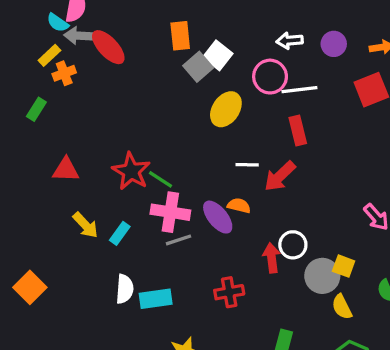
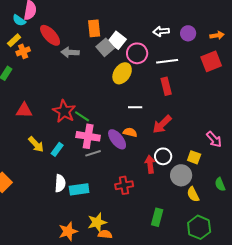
gray arrow: (79, 36) -> (70, 52), moved
pink circle: (270, 77) -> (137, 53), moved
red arrow: (280, 176) -> (162, 124), moved
yellow square: (344, 266) -> (194, 157), moved

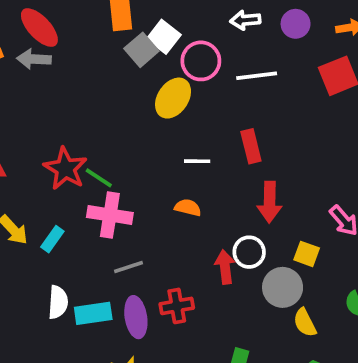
gray arrow: (70, 52) -> (34, 59), moved
red rectangle: (166, 86) -> (251, 146), moved
red arrow: (162, 124) -> (270, 202), moved, turned -45
purple ellipse: (117, 139) -> (136, 317), moved, turned 30
gray line: (93, 153) -> (128, 267), moved

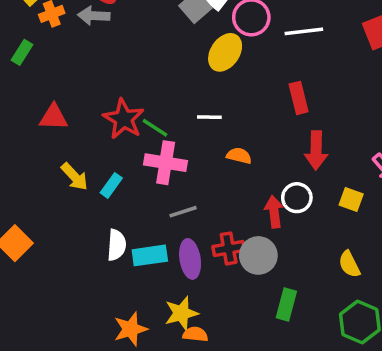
white line: (197, 161) -> (209, 117), moved
gray circle: (283, 287) -> (258, 255), moved

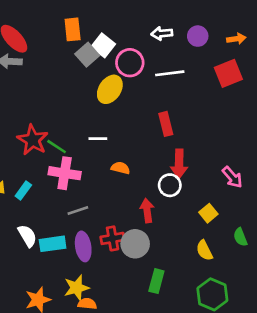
white circle: (297, 198) -> (170, 185), moved
yellow square: (351, 199) -> (208, 213), moved, turned 30
white semicircle: (117, 245) -> (27, 236), turned -35

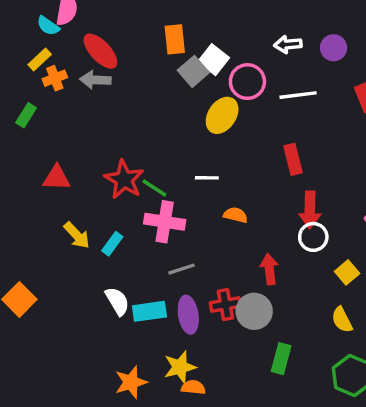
white circle: (170, 185) -> (313, 237), moved

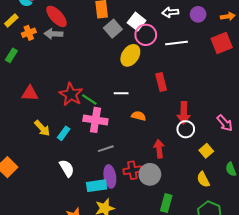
yellow rectangle: (40, 60) -> (11, 20), moved
white square: (214, 60) -> (137, 22), moved
red rectangle: (293, 159) -> (161, 82), moved
cyan rectangle: (149, 311) -> (97, 186), moved

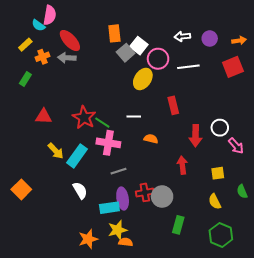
white square: (137, 22) -> (139, 46), moved
white circle: (186, 129) -> (220, 128), moved
cyan rectangle: (64, 133) -> (77, 156), size x1.6
red arrow: (159, 149) -> (182, 165), moved
yellow square: (206, 151) -> (218, 173), turned 32

